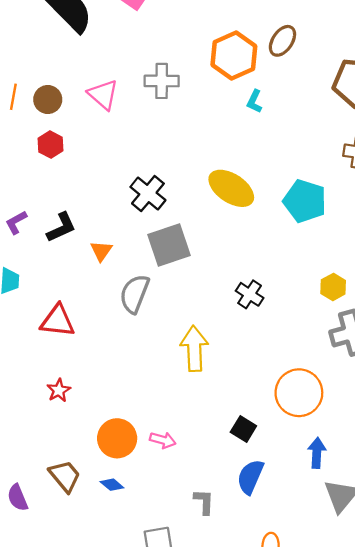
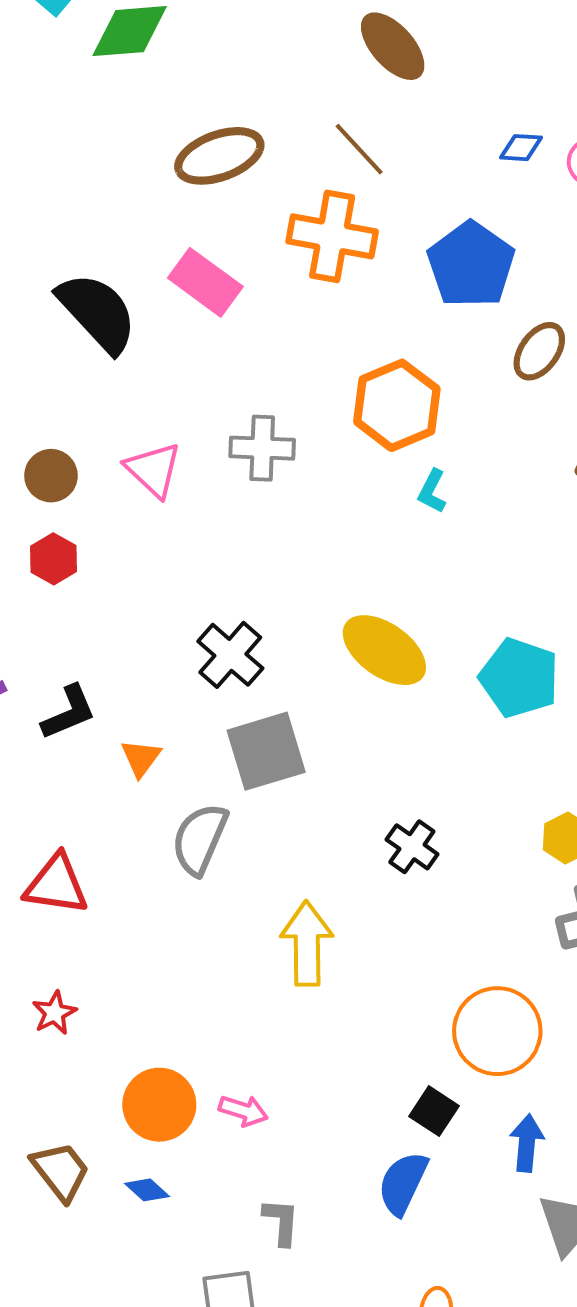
brown ellipse: (282, 41) -> (539, 351), moved
black square: (243, 429) -> (434, 1111), moved
gray L-shape: (204, 502) -> (281, 1222), moved

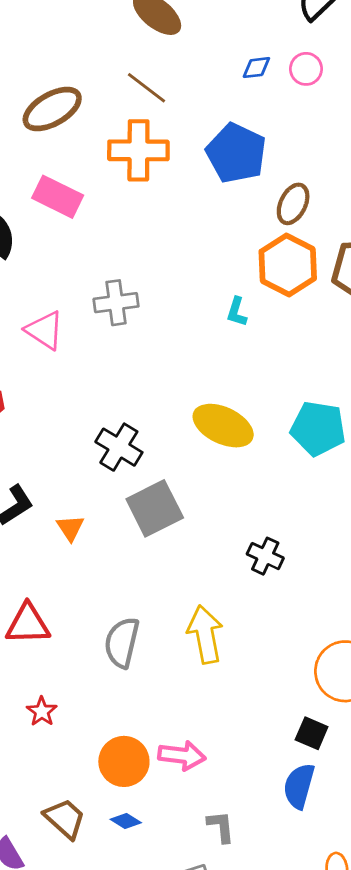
orange hexagon: (397, 405) -> (288, 265), moved
gray semicircle: (200, 839) -> (122, 643), moved
pink arrow: (243, 1111) -> (182, 755), size x1.4

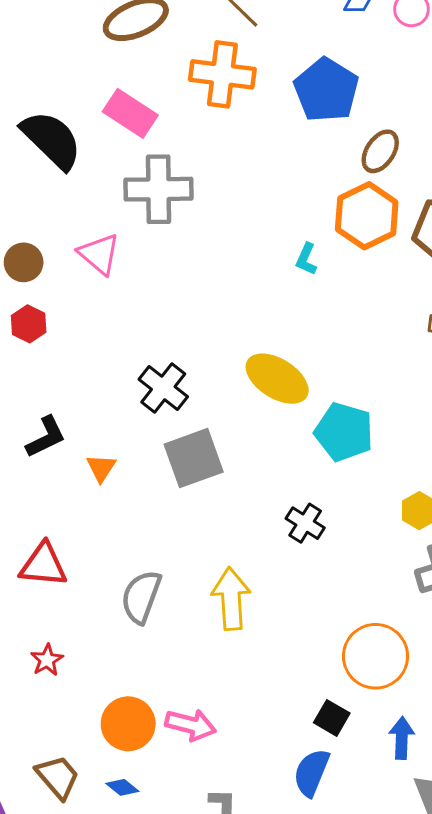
gray cross: (116, 303) -> (158, 189), moved, size x1.4
cyan pentagon: (318, 428) -> (344, 432), moved

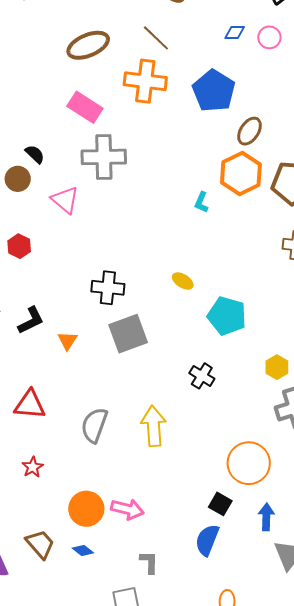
black semicircle: (52, 140) -> (35, 154), moved, size x0.5
brown circle: (24, 262) -> (18, 179), moved
yellow ellipse: (277, 379) -> (183, 281), size x0.5
black cross: (163, 388) -> (108, 288), turned -32

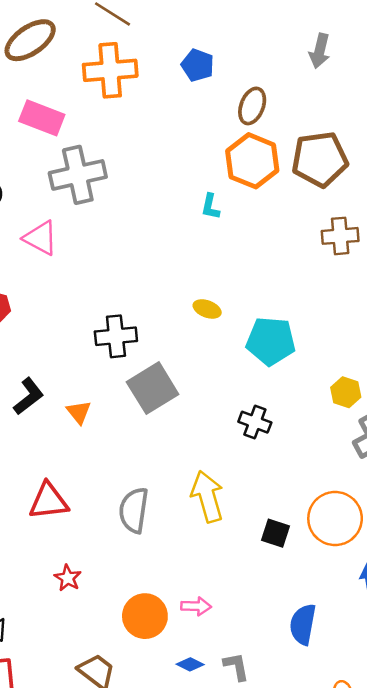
blue pentagon: (214, 91) -> (198, 65), size x0.6
black square: (220, 504) -> (276, 533), moved
pink arrow: (127, 509) -> (196, 606), size x0.7
blue diamond: (83, 551) -> (190, 664), moved

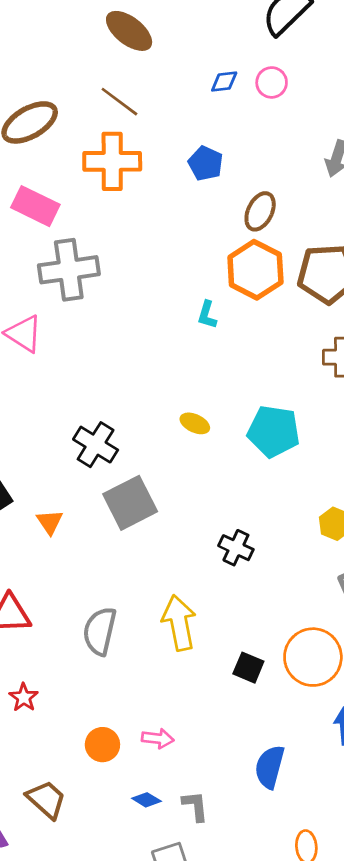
black cross: (116, 336) -> (96, 445), turned 33
cyan pentagon: (271, 341) -> (274, 431), moved
orange circle: (145, 616) -> (102, 745), size x0.7

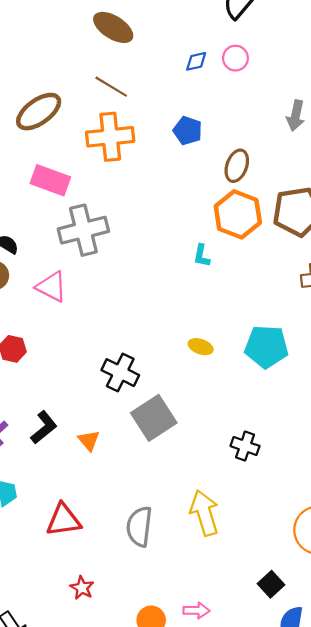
black square: (248, 668) -> (271, 584), moved, turned 30

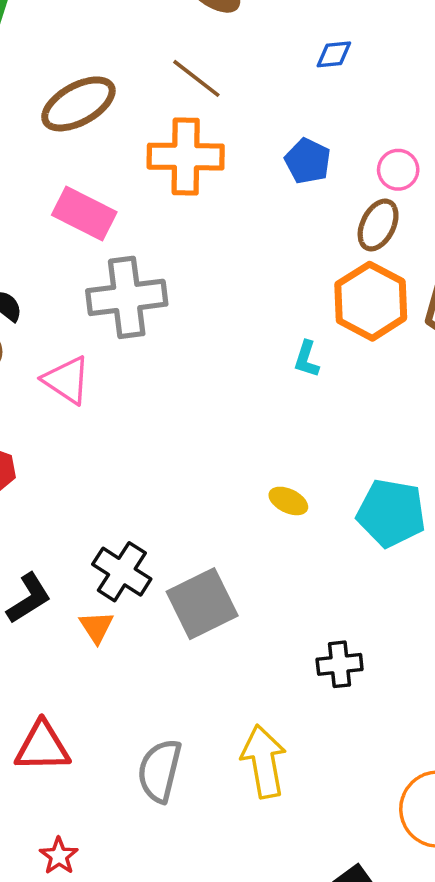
pink circle: (235, 58) -> (398, 170), moved
black cross: (120, 373) -> (122, 572), moved
black cross: (245, 446) -> (340, 664), turned -32

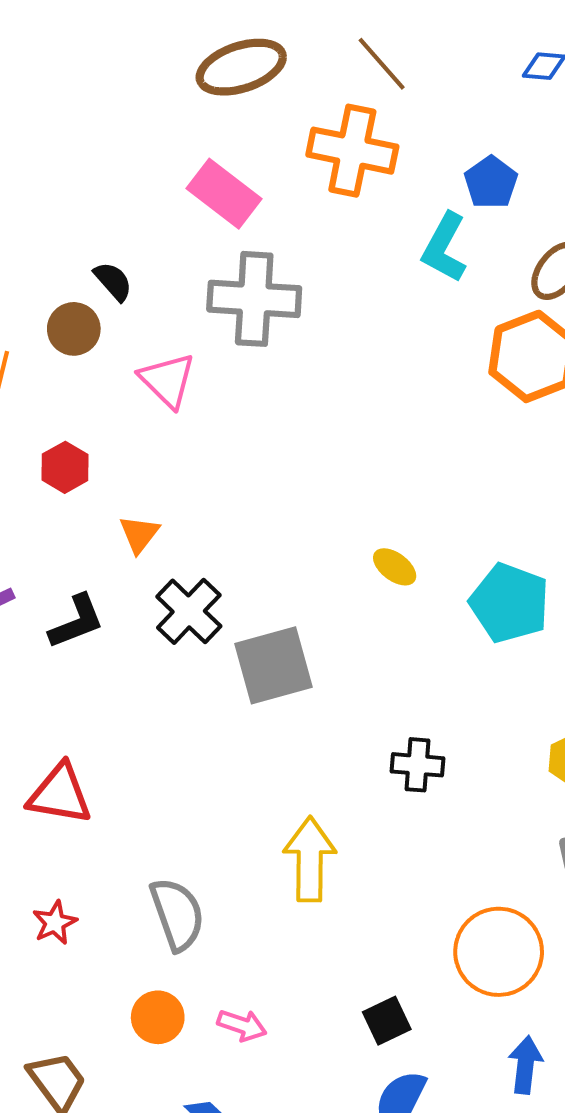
cyan L-shape: (307, 359) -> (444, 248), moved, size x1.6
orange triangle: (96, 627) -> (139, 534), moved
gray semicircle: (160, 771) -> (177, 914), moved, turned 136

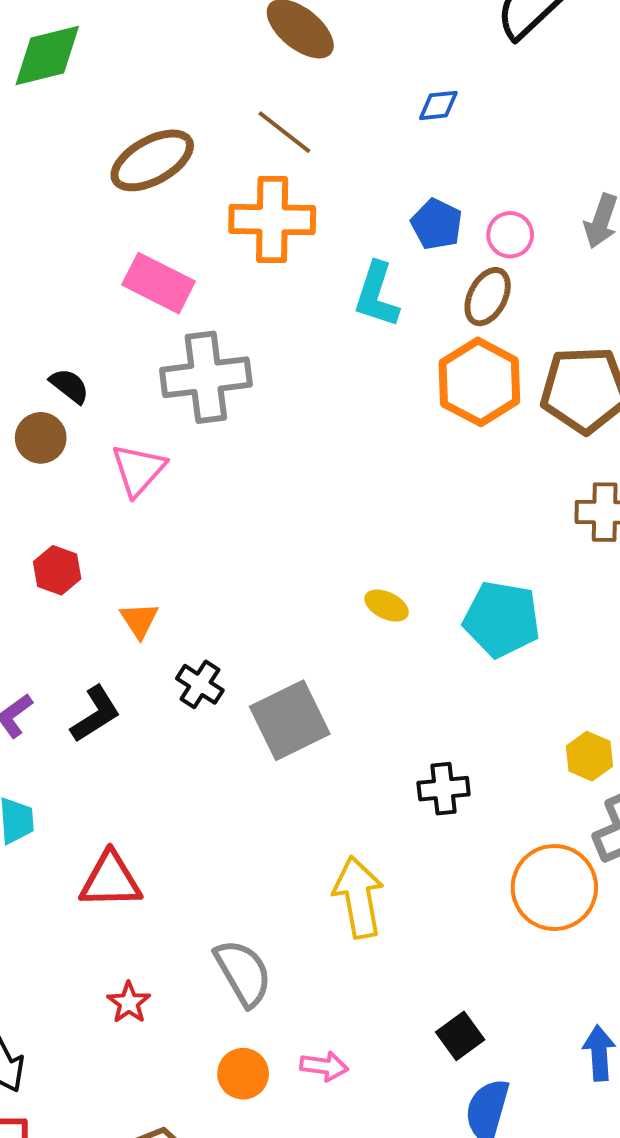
blue pentagon: (491, 182) -> (437, 224), moved
pink triangle: (167, 380) -> (138, 470), turned 38
black cross: (189, 611) -> (200, 684), size x0.7
orange circle: (499, 952) -> (554, 887), moved

